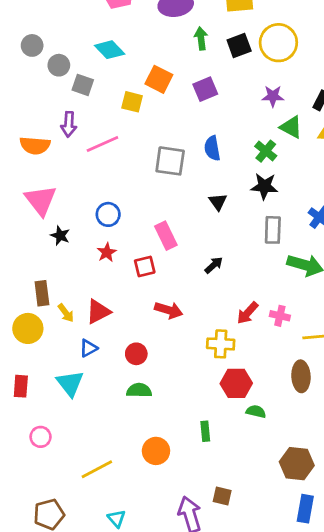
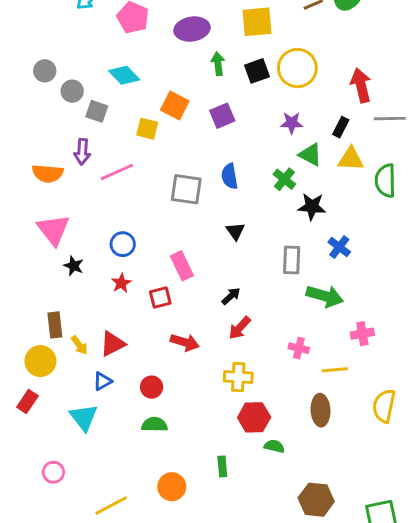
black star: (264, 186) -> (312, 207), moved
red arrow: (247, 313) -> (240, 328), moved
red rectangle: (21, 386) -> (27, 401), moved, turned 30

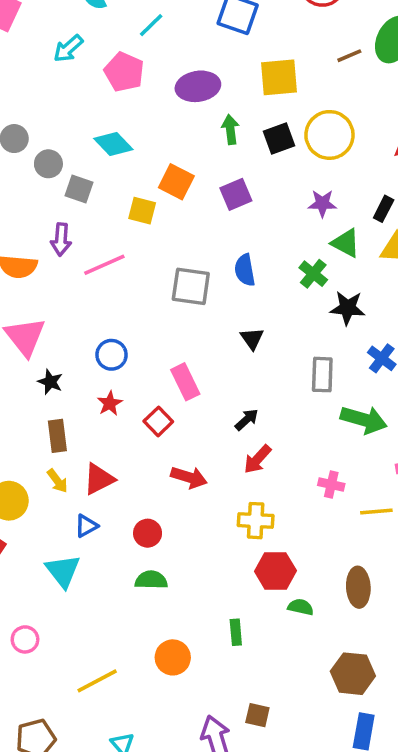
red square: (160, 298) -> (158, 421), turned -30
brown rectangle: (55, 325) -> (57, 436), moved
brown ellipse: (320, 410) -> (358, 587), moved

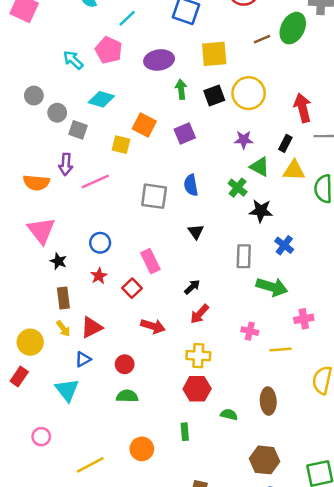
cyan arrow: (68, 48) -> (73, 60), moved, turned 85
cyan diamond: (113, 144) -> (101, 99), turned -30
red hexagon: (275, 571) -> (197, 389), moved

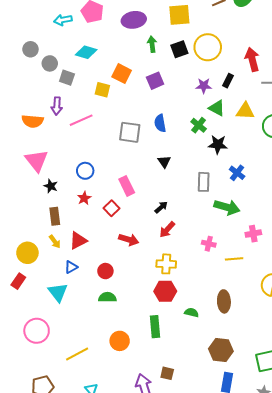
cyan arrow: (73, 60) -> (63, 20), turned -54
black rectangle: (285, 143) -> (228, 81), moved
green rectangle: (185, 432) -> (155, 327), size x1.5
pink circle: (41, 437) -> (37, 331), size x1.6

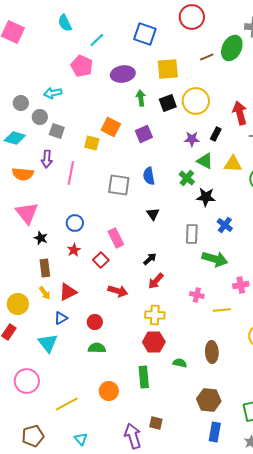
cyan arrow: (63, 20) -> (53, 93), moved
cyan diamond: (86, 52) -> (15, 138), moved
pink line: (81, 120) -> (71, 173), turned -55

